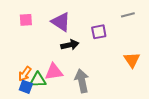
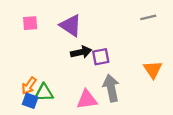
purple square: (99, 32) -> (101, 57), moved
pink triangle: (54, 72) -> (87, 100), moved
gray arrow: (82, 81) -> (111, 88), moved

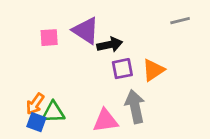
pink square: (30, 23) -> (49, 38), moved
black arrow: (81, 52) -> (110, 45), moved
orange triangle: (153, 69) -> (153, 70), moved, turned 30

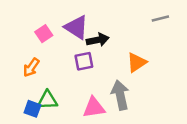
pink square: (49, 38) -> (44, 34), turned -30
purple square: (122, 69) -> (84, 61), moved
orange arrow: (35, 104) -> (31, 67), moved

